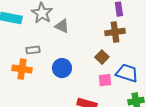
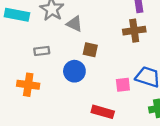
brown square: (102, 57) -> (90, 50), moved, turned -32
orange cross: (22, 69) -> (28, 85), moved

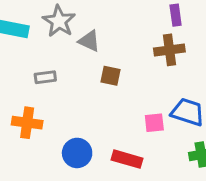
blue circle: (74, 71) -> (77, 153), moved

